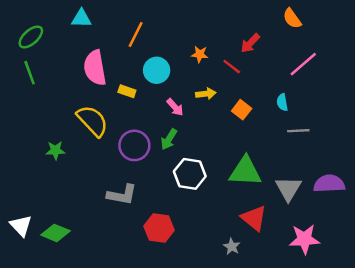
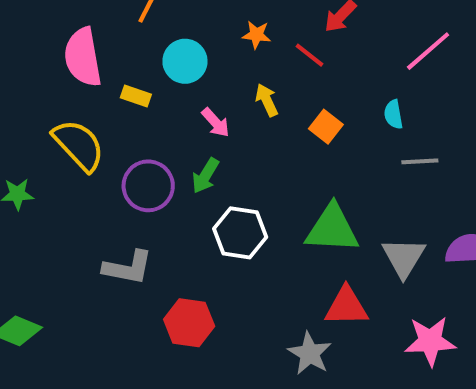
yellow arrow: (206, 94) -> (267, 100), turned -108
red triangle: (254, 218) -> (346, 306), turned -40
gray star: (232, 247) -> (310, 353), size x1.5

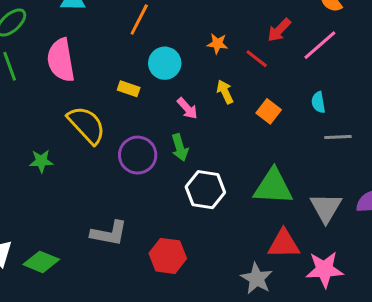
pink line: (428, 51) -> (320, 45), moved
pink semicircle: (83, 57) -> (61, 60), moved
green arrow: (205, 176) -> (180, 148), turned -48
gray L-shape: (128, 268) -> (109, 233), moved
pink star: (430, 341) -> (324, 269), moved

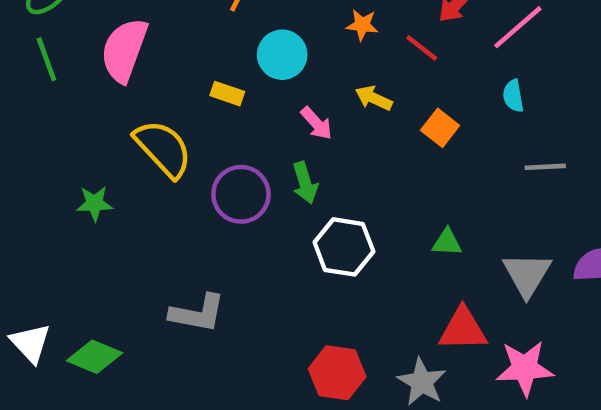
pink semicircle: (61, 60) -> (124, 50), turned 30
yellow arrow: (225, 92) -> (374, 98), turned -40
cyan semicircle: (318, 102) -> (513, 96), moved
green triangle: (273, 187) -> (447, 242), size x0.5
red hexagon: (168, 256) -> (337, 373), moved

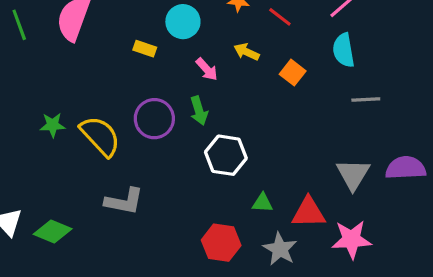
cyan semicircle: (513, 96) -> (344, 50), size x1.5
yellow semicircle: (163, 149) -> (100, 136), moved
green triangle: (447, 242) -> (262, 203), moved

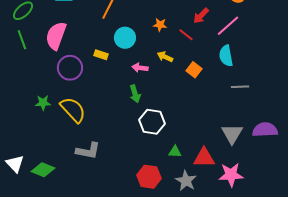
pink arrow: (207, 69) -> (140, 68), turned 140
purple circle: (154, 119) -> (70, 68), moved

